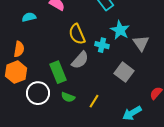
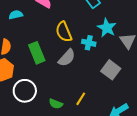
green rectangle: (58, 72) -> (37, 53), moved
green semicircle: (68, 97) -> (56, 104), moved

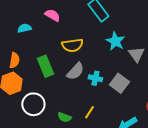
yellow semicircle: (64, 32) -> (72, 45), turned -75
cyan cross: (89, 43) -> (95, 78), moved

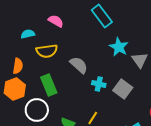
yellow semicircle: (72, 45) -> (47, 51), moved
green rectangle: (45, 66) -> (49, 85), moved
gray semicircle: (75, 71) -> (79, 65), moved, turned -90

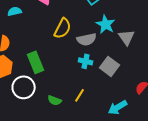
yellow semicircle: (47, 51) -> (63, 28), moved, turned -55
gray semicircle: (79, 65) -> (87, 39), moved, turned 126

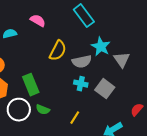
green semicircle: (55, 100) -> (43, 110), moved

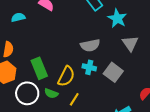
cyan star: (101, 47) -> (117, 18), moved
yellow semicircle: (58, 51) -> (66, 76), moved
yellow line: (75, 118) -> (74, 99), moved

